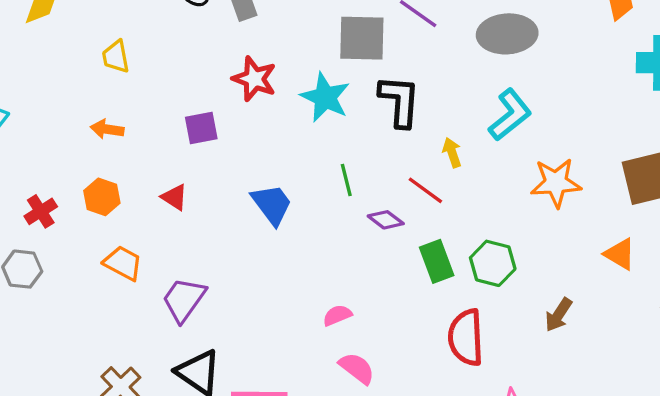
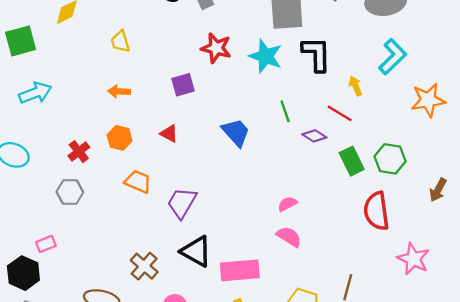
pink semicircle: (357, 368) -> (289, 237), moved

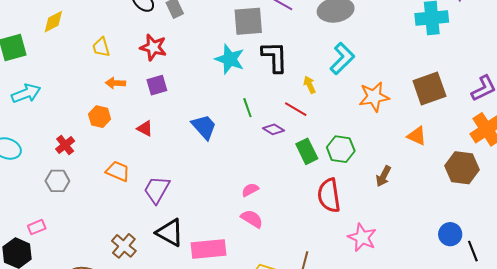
red star: (216, 48) -> (153, 47), moved
orange arrow: (119, 91) -> (115, 83), moved
orange hexagon: (120, 138) -> (100, 117), moved

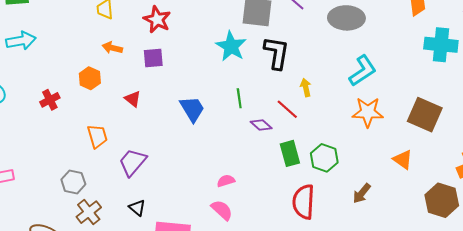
cyan L-shape: (342, 59) -> (363, 71), moved
brown square: (429, 88) -> (425, 115), turned 32
orange trapezoid: (118, 171) -> (97, 136), turned 40
gray hexagon: (57, 181) -> (73, 182), moved
black triangle: (170, 233) -> (137, 208), size x0.6

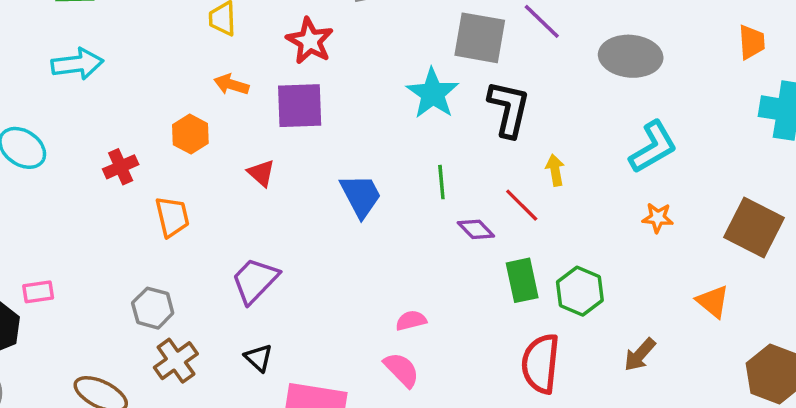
purple square: (153, 58) -> (300, 106), size x1.4
orange star: (368, 112) -> (658, 218), size x0.6
orange trapezoid: (97, 136) -> (172, 217), moved

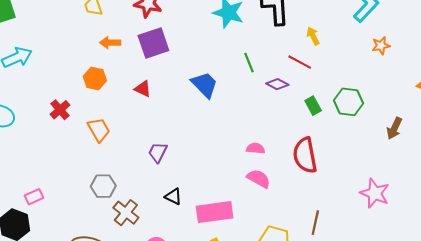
purple trapezoid: (255, 280) -> (158, 152), size x0.7
green rectangle: (522, 280) -> (313, 106), size x0.7
pink semicircle: (411, 321) -> (256, 148), turned 36
red semicircle: (541, 364) -> (305, 155), moved

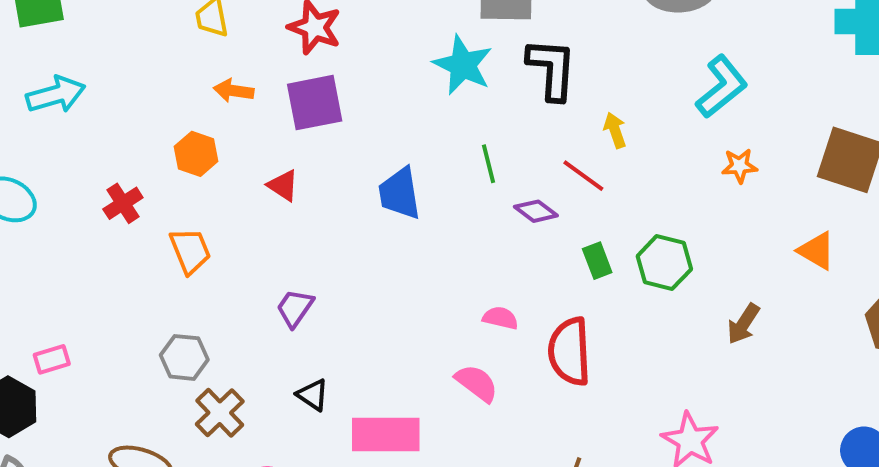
blue trapezoid: (205, 85) -> (400, 193), turned -152
pink semicircle: (256, 148) -> (500, 318), moved

